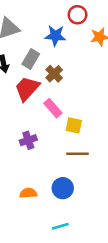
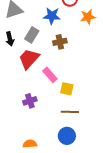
brown cross: (54, 74) -> (60, 42), moved, turned 32
blue circle: (63, 188) -> (67, 136), moved

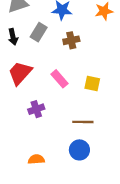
red trapezoid: (29, 59) -> (20, 73), moved
yellow square: (67, 89) -> (92, 83), moved

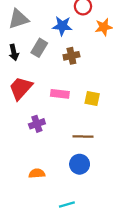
pink rectangle: (60, 79) -> (60, 94), turned -42

